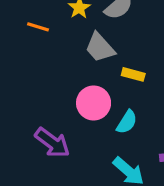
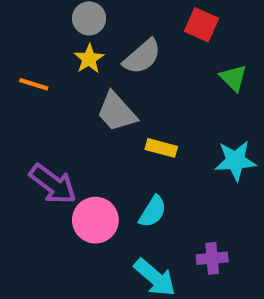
pink circle: (94, 103) -> (95, 220), moved
purple arrow: (52, 143) -> (53, 184), moved

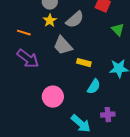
purple arrow: (53, 184) -> (28, 59), moved
cyan semicircle: (153, 212) -> (94, 87), moved

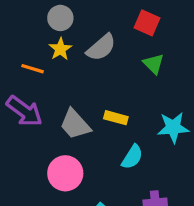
green triangle: (118, 30) -> (154, 64), moved
orange line: (24, 33) -> (33, 69), moved
gray trapezoid: (63, 46) -> (75, 124), moved

